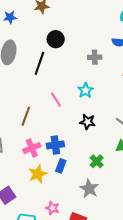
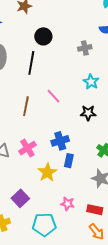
cyan star: (85, 90) -> (91, 82), moved
brown line: (26, 116) -> (26, 106), moved
pink cross: (32, 148) -> (27, 148), moved

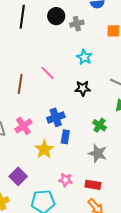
black circle: (43, 36) -> (56, 16), moved
black line: (31, 63) -> (22, 17), moved

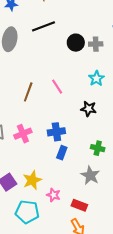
black circle: (56, 16) -> (76, 43), moved
black line: (22, 17) -> (44, 26), turned 50
green cross: (100, 125) -> (98, 148), turned -32
yellow star: (44, 149) -> (32, 180), moved

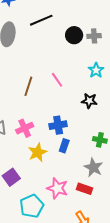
yellow star: (32, 180) -> (38, 152), moved
pink star: (53, 195) -> (57, 188), size x1.5
red rectangle: (79, 205) -> (84, 189), moved
cyan pentagon: (27, 212) -> (32, 206), turned -30

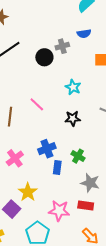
gray cross: (94, 36) -> (62, 46), moved
green cross: (100, 140) -> (78, 156), moved, turned 32
yellow star: (38, 152) -> (28, 192), moved

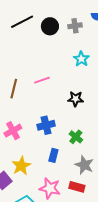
black circle: (44, 57) -> (50, 26), moved
cyan star: (73, 87) -> (81, 59), moved
pink line: (37, 104) -> (42, 80), turned -70
blue rectangle: (57, 168) -> (53, 155), moved

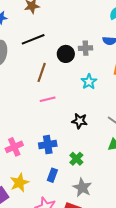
black circle: (50, 26) -> (66, 54), moved
brown line: (14, 89) -> (42, 72), moved

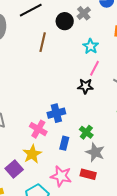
gray cross: (86, 48) -> (84, 13), turned -32
pink line: (48, 99) -> (95, 68), moved, turned -42
pink cross: (14, 147) -> (38, 129), moved, turned -30
green cross: (76, 159) -> (86, 132), moved

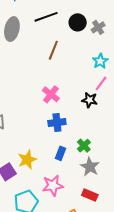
black circle: (65, 21) -> (78, 22), moved
pink cross: (38, 129) -> (51, 94), moved
red rectangle: (88, 174) -> (90, 195), moved
pink star: (61, 176) -> (53, 186), turned -30

